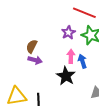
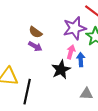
purple star: (68, 32) -> (75, 28), size x1.6
brown semicircle: (32, 46) -> (35, 32), turned -96

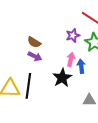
purple star: (75, 28) -> (73, 35), size x0.6
black line: (27, 92) -> (28, 86), moved

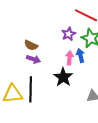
blue arrow: (81, 66) -> (80, 56), moved

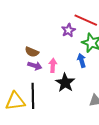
purple star: (69, 34) -> (68, 30), moved
pink arrow: (69, 58) -> (53, 65), moved

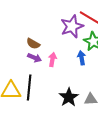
purple star: (68, 30) -> (72, 26), size x1.6
black star: (65, 83) -> (69, 97), moved

